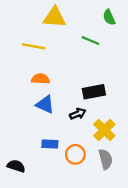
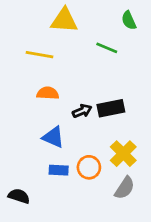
blue triangle: (45, 104) -> (53, 137), moved
black arrow: (78, 114) -> (82, 111), moved
orange circle: (75, 154) -> (89, 167), moved
gray semicircle: (106, 159) -> (125, 188), turned 48

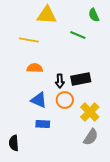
black arrow: (82, 111) -> (60, 81), turned 112
orange circle: (89, 167) -> (65, 100), moved
black semicircle: (19, 196) -> (14, 143), turned -112

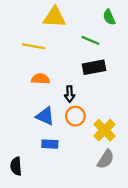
black rectangle: (81, 79) -> (94, 67), moved

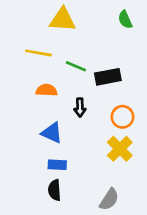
green line: (91, 40) -> (76, 66), moved
orange circle: (75, 116) -> (122, 117), moved
gray semicircle: (106, 159) -> (109, 199), moved
black semicircle: (16, 166) -> (55, 190), moved

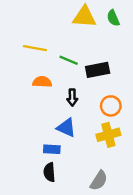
yellow triangle: (63, 20) -> (84, 17), moved
blue triangle: (52, 133) -> (66, 128), moved
yellow cross: (120, 149) -> (108, 135), turned 30

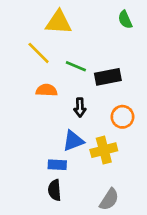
yellow triangle: (84, 17) -> (59, 22), moved
yellow line: (35, 48) -> (39, 53), turned 35
blue triangle: (66, 128) -> (73, 141), turned -45
yellow cross: (108, 135) -> (104, 150), moved

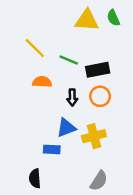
yellow triangle: (59, 22) -> (87, 20), moved
orange circle: (122, 117) -> (100, 96), moved
black semicircle: (55, 190) -> (35, 178), moved

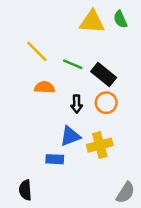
black rectangle: (98, 70) -> (104, 74), turned 50
black semicircle: (35, 178) -> (25, 190), moved
gray semicircle: (99, 181) -> (125, 193), moved

